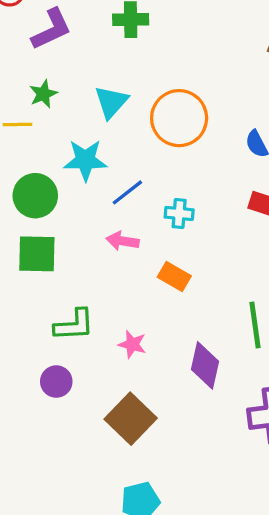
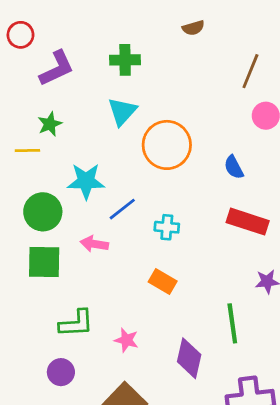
cyan triangle: (111, 102) -> (122, 111), moved
pink arrow: (123, 241) -> (94, 244), moved

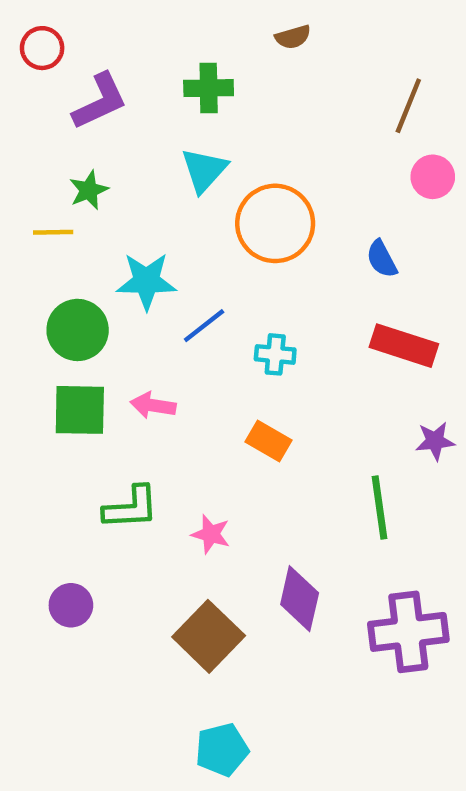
brown semicircle: (193, 28) -> (293, 37), moved
pink arrow: (94, 244) -> (153, 405), moved
purple diamond: (189, 358) -> (300, 599), moved
purple circle: (61, 372) -> (71, 605), moved

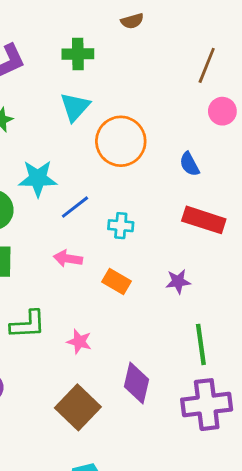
pink arrow: (153, 405) -> (68, 259), moved
purple star: (435, 441) -> (178, 281), moved
green line: (379, 508) -> (201, 344), moved

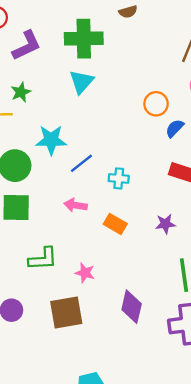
green cross: (78, 54) -> (84, 39), size x1.5
orange circle: (121, 141) -> (156, 104), moved, size x0.6
blue semicircle: (189, 164) -> (175, 128), turned 72
brown square: (78, 407) -> (66, 312), moved, turned 36

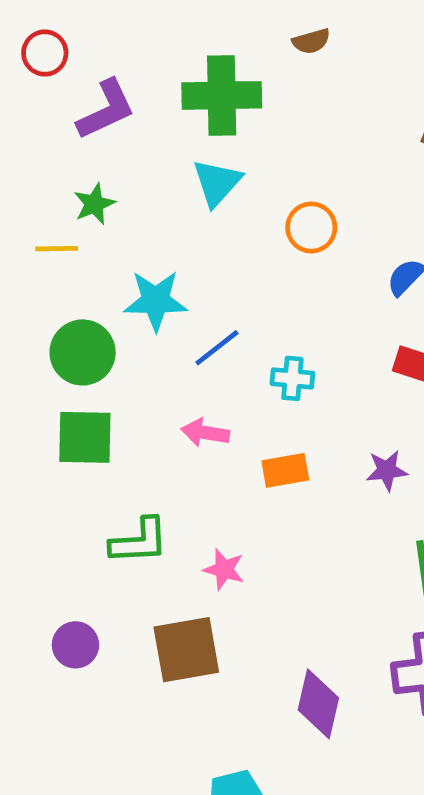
orange circle: (156, 104) -> (311, 228), moved
orange rectangle: (115, 224) -> (285, 470), turned -40
purple diamond: (132, 307) -> (318, 704), moved

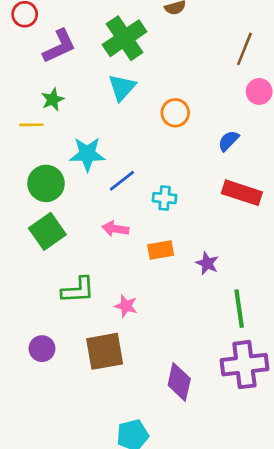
green cross: (222, 95) -> (125, 38), turned -33
green square: (85, 437) -> (47, 231), turned -36
purple star: (387, 470) -> (207, 263), moved, turned 30

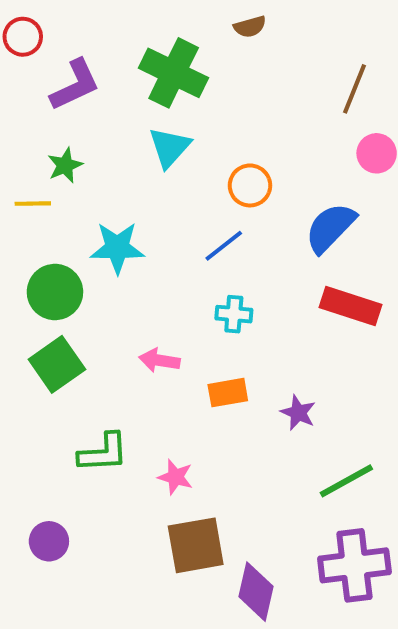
green cross: (125, 38) -> (174, 73), turned -30
blue semicircle: (228, 141) -> (330, 228), size x1.6
blue line: (122, 181) -> (224, 246), moved
green line: (239, 309) -> (346, 481), turned 69
brown square: (105, 351) -> (196, 545), moved

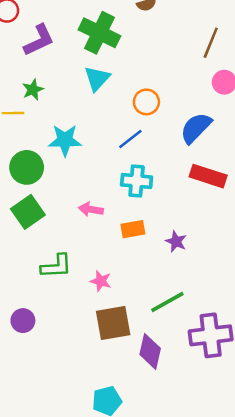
cyan cross: (234, 314) -> (137, 181), size x1.4
green line: (346, 481) -> (167, 302), moved

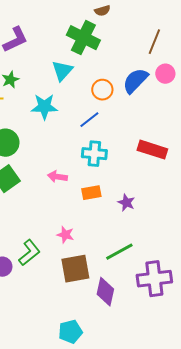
green cross: (99, 33) -> (83, 38), moved
blue semicircle: (196, 128) -> (135, 81), moved
cyan star: (65, 140) -> (44, 107), moved
green L-shape: (56, 266) -> (29, 253), moved, turned -36

